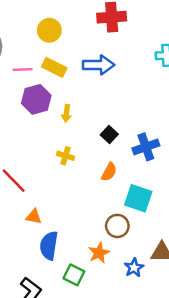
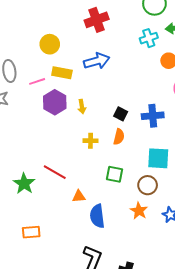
blue cross: (146, 147) -> (153, 116), turned 30
orange semicircle: (109, 172) -> (119, 137), moved
green square: (74, 275) -> (115, 174), moved

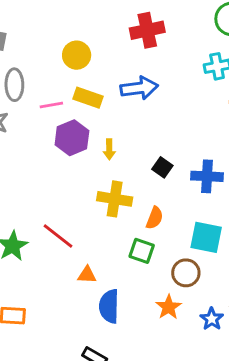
orange semicircle: (119, 137) -> (155, 218), moved
yellow cross: (91, 141) -> (115, 199), size x1.6

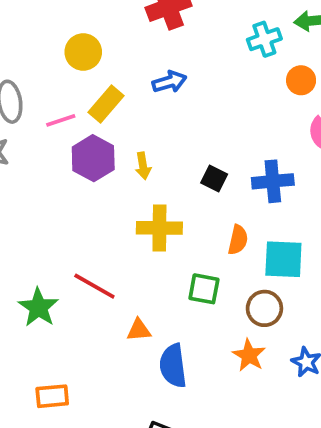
blue arrow: (139, 88) -> (169, 82), size x0.7
yellow rectangle: (88, 98) -> (106, 104), turned -60
orange semicircle: (155, 218) -> (238, 240), moved

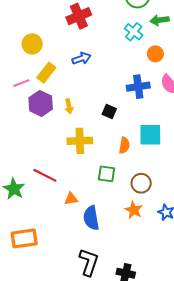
cyan cross: (264, 39) -> (134, 32), turned -30
blue cross: (273, 181) -> (138, 87), moved
cyan square: (283, 259) -> (150, 135), moved
orange rectangle: (52, 396) -> (24, 238), size x1.4

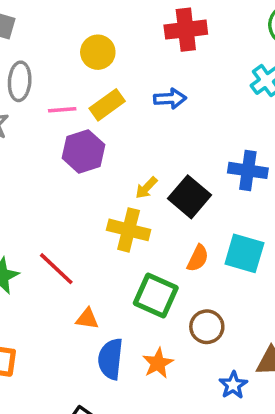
yellow arrow: (69, 106) -> (146, 188), moved, turned 40
black square: (109, 112) -> (190, 197), size x1.6
green square: (106, 174) -> (156, 295), size x1.4
orange star: (134, 210) -> (158, 363), moved

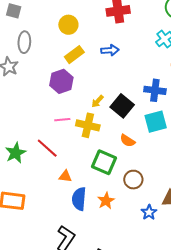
pink line: (62, 110) -> (62, 120), moved
cyan square: (244, 253) -> (156, 122), moved, turned -30
orange semicircle: (198, 258) -> (127, 141), turned 98

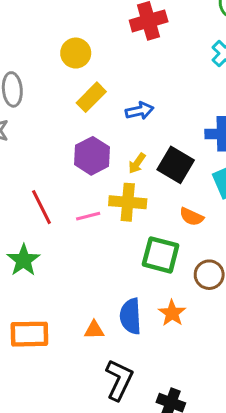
blue arrow: (110, 50) -> (140, 111), moved
purple hexagon: (61, 81) -> (92, 156), moved
pink line: (62, 120) -> (88, 216), moved
red line: (47, 148) -> (42, 207), moved, turned 30
orange triangle: (65, 176) -> (94, 330), moved

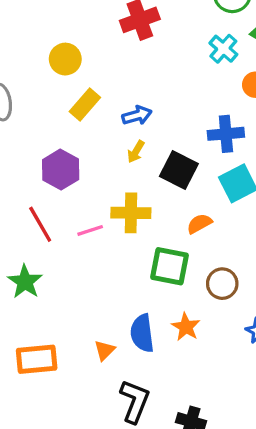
purple hexagon: (92, 156) -> (61, 170), moved
yellow arrow: (137, 163) -> (136, 152), moved
orange semicircle: (192, 217) -> (199, 224), turned 130
orange triangle: (94, 330) -> (105, 350), turned -40

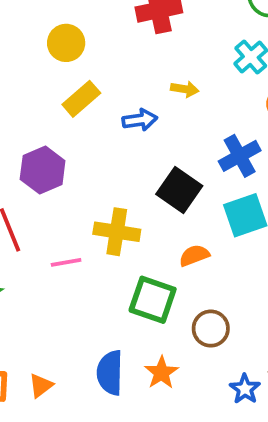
blue cross: (226, 134) -> (240, 156), turned -32
yellow arrow: (136, 152) -> (185, 89), moved, turned -120
pink line: (90, 230) -> (66, 262), moved
orange triangle: (105, 350) -> (41, 386), moved

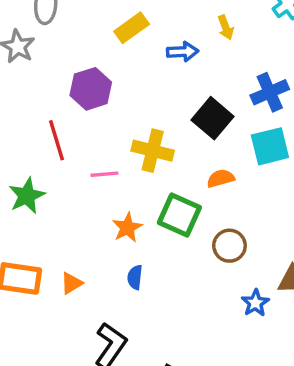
yellow arrow: (185, 89) -> (226, 27), turned 55
blue semicircle: (110, 373) -> (135, 277), size x0.6
orange star: (161, 373) -> (127, 228), moved

